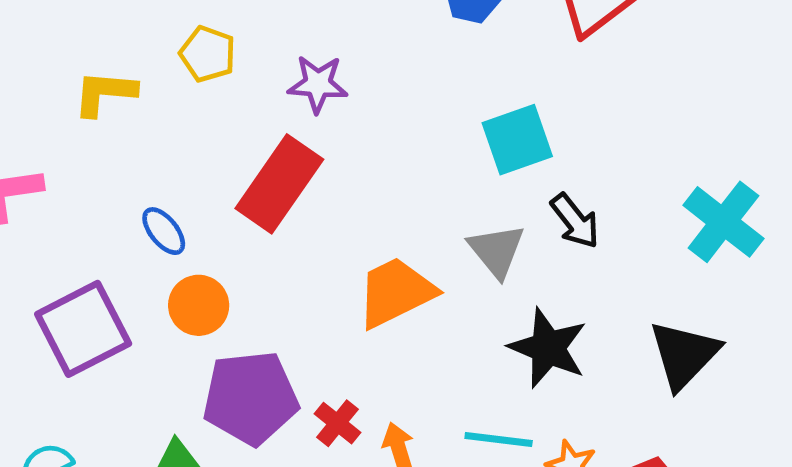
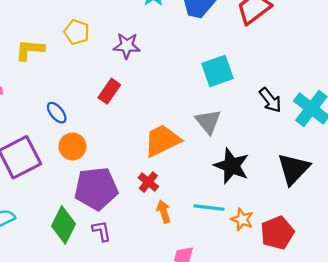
red rectangle: (279, 184) -> (109, 91), size x0.6
black arrow: (575, 221) -> (270, 100), moved
red cross: (338, 423) -> (148, 182), moved

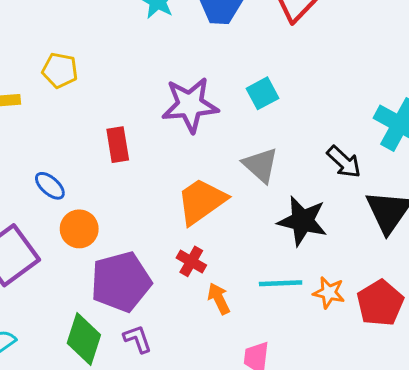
purple star: (127, 46) -> (190, 105), moved, size x1.5
cyan square: (218, 71) -> (262, 93), size x0.7
red rectangle: (109, 91) -> (118, 145), turned -35
black arrow: (270, 100) -> (344, 162), moved

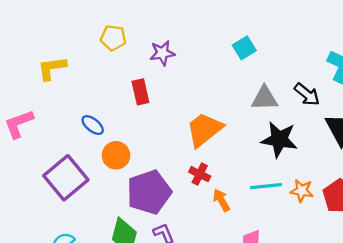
yellow pentagon: (60, 70) -> (113, 38), moved
purple star: (190, 105) -> (162, 53), moved, size x0.6
gray triangle: (261, 165) -> (264, 98), moved, turned -40

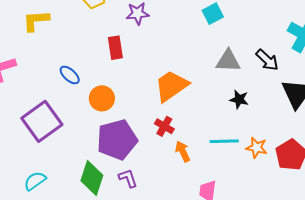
black star: (279, 139) -> (239, 99), size x0.6
orange circle: (116, 155) -> (102, 98), moved

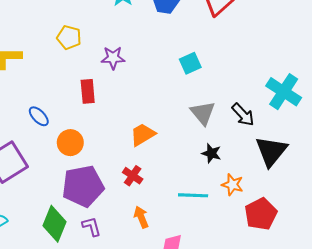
gray triangle: (228, 61) -> (203, 113), turned 44
orange trapezoid: (171, 86) -> (143, 135), size x0.7
orange star: (257, 148) -> (232, 185), moved
orange arrow: (183, 151) -> (141, 217), moved

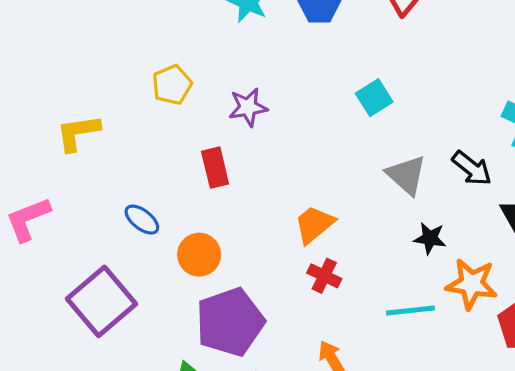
yellow pentagon: (69, 37) -> (172, 85), turned -30
red cross: (133, 176) -> (324, 276), moved
orange star: (232, 185) -> (472, 284), size x1.4

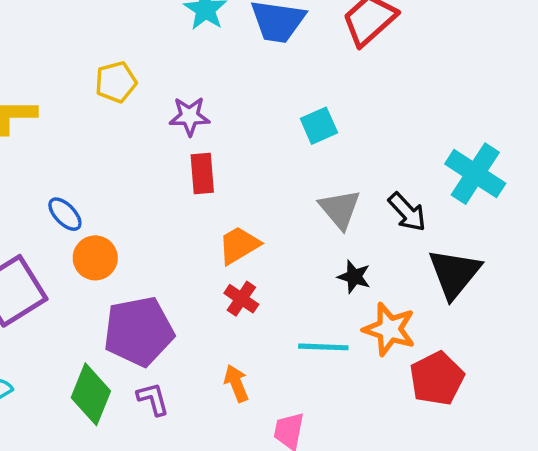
red rectangle: (215, 168) -> (202, 174), moved
orange circle: (199, 255) -> (95, 258), moved

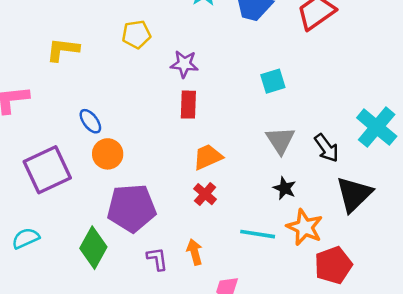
purple L-shape: (153, 399) -> (157, 259), moved

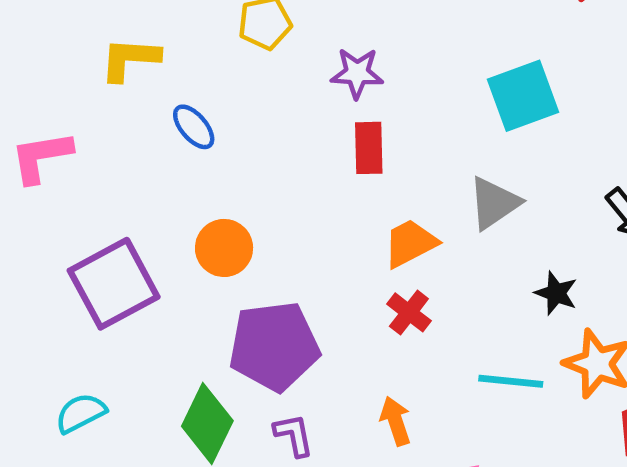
cyan square: (273, 81) -> (523, 96), size x1.5
blue ellipse: (90, 121) -> (194, 127), moved
gray triangle: (280, 140) -> (494, 203), moved, turned 32
purple L-shape: (157, 259) -> (294, 435), moved

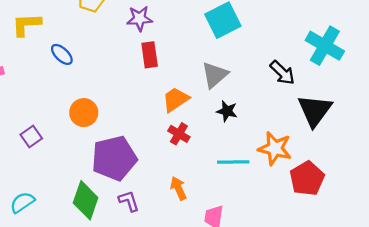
purple square: (114, 284) -> (31, 137), size x0.5
black star: (556, 293) -> (227, 111), moved

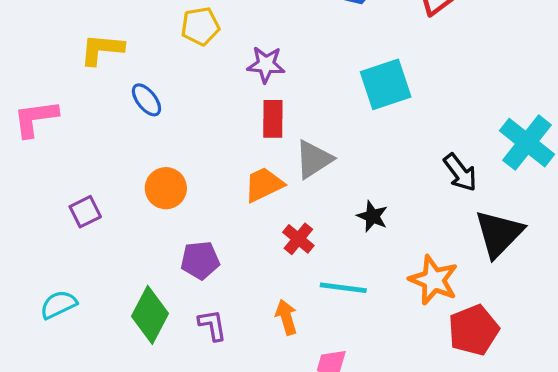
gray triangle: (215, 75) -> (314, 159), moved
orange trapezoid: (176, 100) -> (264, 185), moved
purple pentagon: (114, 158) -> (200, 260), size x0.6
cyan line: (233, 162) -> (343, 288), moved

